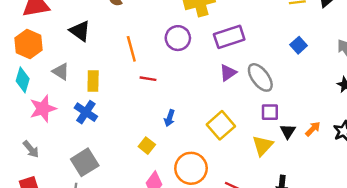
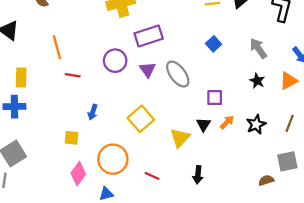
purple circle: (178, 38) -> (115, 61), moved
purple triangle: (228, 73) -> (148, 70), turned -30
blue cross: (86, 112) -> (14, 107), turned -35
purple square: (270, 112) -> (215, 98), moved
yellow square: (147, 146) -> (71, 138), turned -32

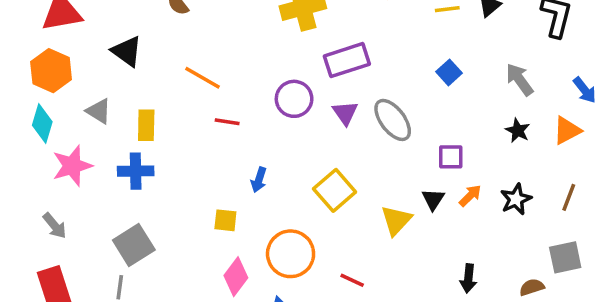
orange line: (57, 47) -> (202, 78), turned -45
black arrow: (198, 175) -> (468, 278), moved

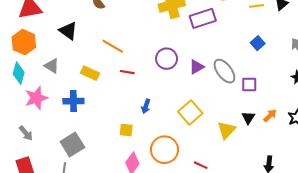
purple rectangle: (347, 60) -> (203, 18), moved
purple triangle: (345, 113) -> (197, 67), turned 35
yellow rectangle: (146, 125) -> (90, 73), moved, turned -66
purple square: (451, 157) -> (249, 85), moved

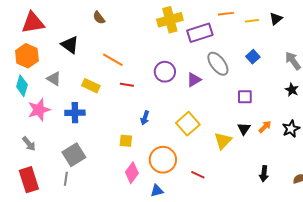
gray ellipse: (224, 71) -> (218, 64), moved

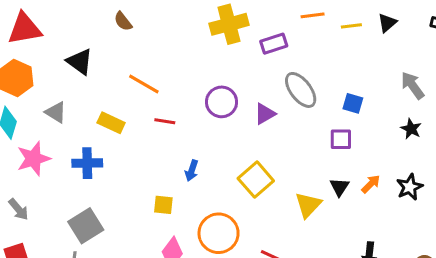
purple rectangle: (200, 33) -> (274, 44), size x0.7
blue square: (253, 57) -> (353, 103), moved, turned -32

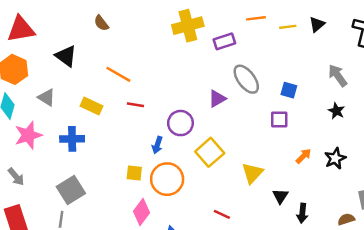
purple circle: (222, 102) -> (180, 123), moved
black triangle: (339, 187) -> (280, 196), moved
orange circle: (219, 233) -> (167, 179), moved

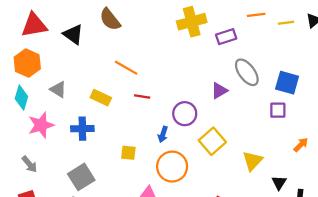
brown semicircle: (101, 23) -> (110, 19), size x1.5
black triangle: (66, 56) -> (73, 34), moved
blue square: (289, 90) -> (287, 83), size x1.5
yellow square: (134, 173) -> (128, 153), moved

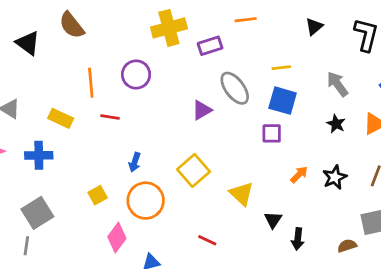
yellow line: (286, 23) -> (281, 68), moved
orange line: (126, 68) -> (91, 83), turned 55
purple circle: (185, 114) -> (136, 75), moved
yellow square: (128, 153) -> (98, 195), moved, turned -35
yellow triangle: (253, 161) -> (242, 194), turned -30

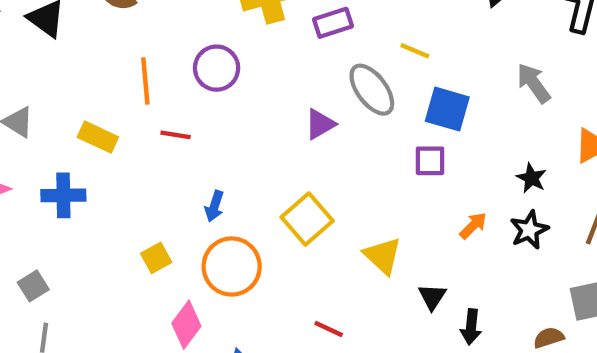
yellow line: (281, 68) -> (415, 51), moved, turned 30
black star: (336, 124) -> (531, 178), moved
gray square: (37, 213) -> (33, 286), moved, size x0.6

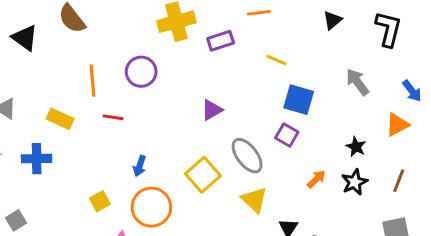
gray ellipse: (372, 90) -> (247, 156), moved
purple square: (430, 161) -> (287, 135), turned 30

